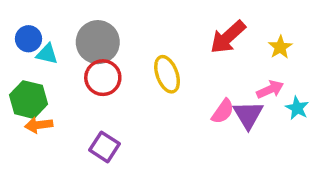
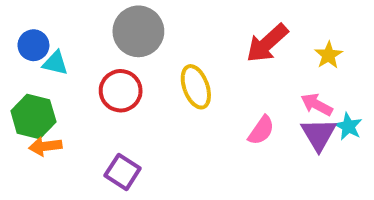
gray circle: (98, 42) -> (138, 31), moved
pink arrow: (270, 89) -> (317, 105), turned -128
purple triangle: (248, 115) -> (319, 134), moved

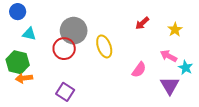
gray circle: (138, 31) -> (74, 31), moved
red arrow: (267, 43) -> (142, 23), size x0.6
blue circle: (33, 45) -> (18, 12), moved
purple triangle: (319, 134) -> (170, 86), moved

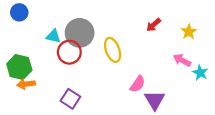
cyan triangle: (29, 34) -> (53, 36), moved
pink semicircle: (139, 70) -> (138, 84), moved
purple triangle: (170, 86) -> (155, 100), moved

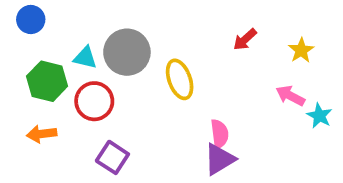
red circle: (69, 52) -> (94, 101), moved
green hexagon: (19, 67) -> (47, 81), moved
pink semicircle: (138, 84) -> (220, 134), turned -42
purple triangle: (155, 100) -> (220, 159), moved, turned 30

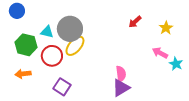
yellow ellipse: (180, 79) -> (75, 46), moved, turned 60

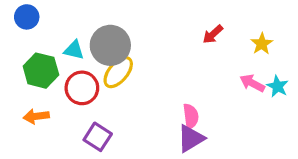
cyan star: (176, 64) -> (277, 86), moved

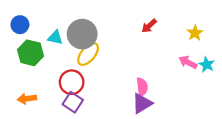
blue circle: (27, 17) -> (20, 25), moved
red arrow: (213, 34) -> (149, 26), moved
red circle: (82, 88) -> (72, 82), moved
orange arrow: (36, 116) -> (27, 99), moved

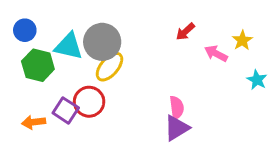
cyan triangle: (55, 38) -> (69, 46), size x1.5
pink arrow: (188, 62) -> (216, 54), moved
purple square: (73, 102) -> (66, 110), moved

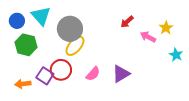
cyan triangle: (69, 46) -> (41, 16), moved, turned 35
pink semicircle: (177, 108) -> (93, 74), moved, turned 49
purple triangle: (177, 128) -> (121, 74), moved

